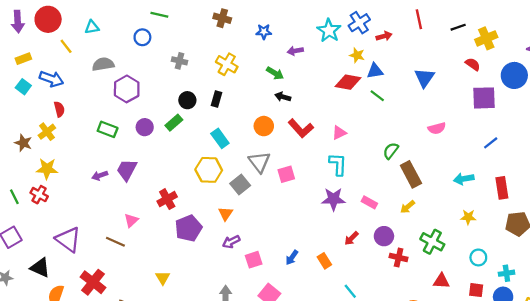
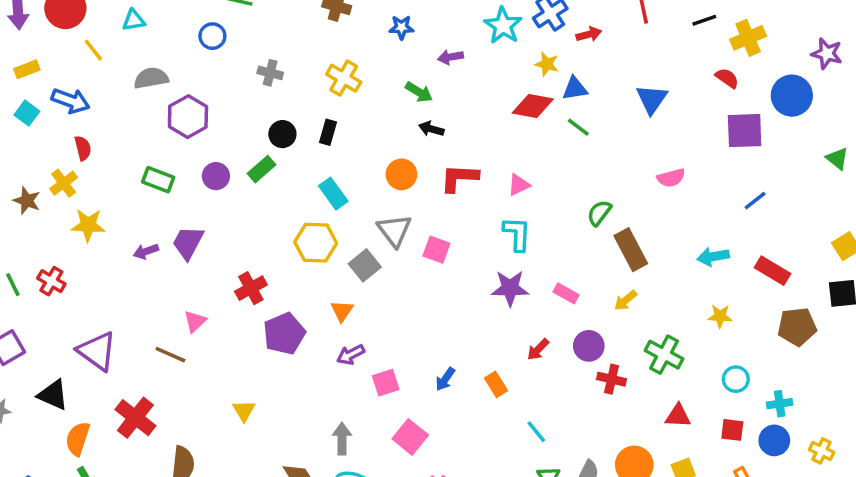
red L-shape: (301, 128) -> (459, 178), turned 135
yellow star: (47, 169) -> (88, 225), moved
pink square: (286, 174) -> (436, 250), turned 36
red rectangle: (502, 188) -> (773, 271), turned -50

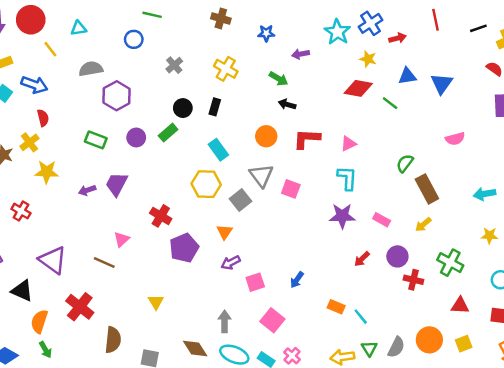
gray cross: (270, 73) -> (174, 65), turned 35
blue triangle: (575, 89) -> (407, 76), moved
red cross: (251, 288) -> (161, 216), turned -30
orange rectangle: (496, 384) -> (336, 307), moved, turned -35

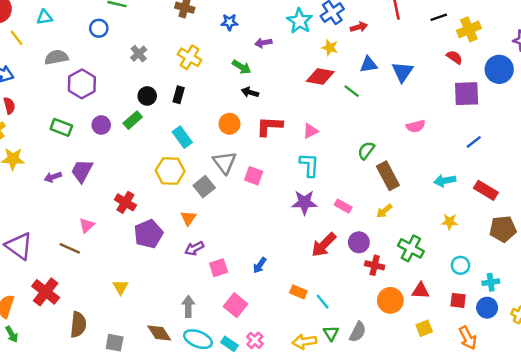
red arrow: (362, 259) -> (324, 245), size x1.6
orange circle: (429, 340) -> (390, 300), moved

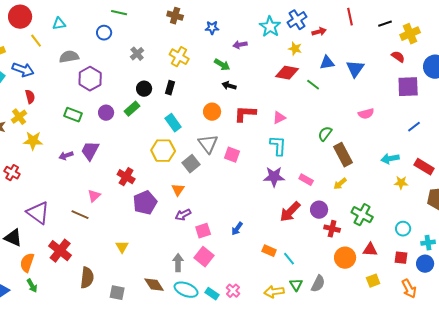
yellow star: (450, 222) -> (401, 183), moved
pink square: (235, 305) -> (204, 257), moved

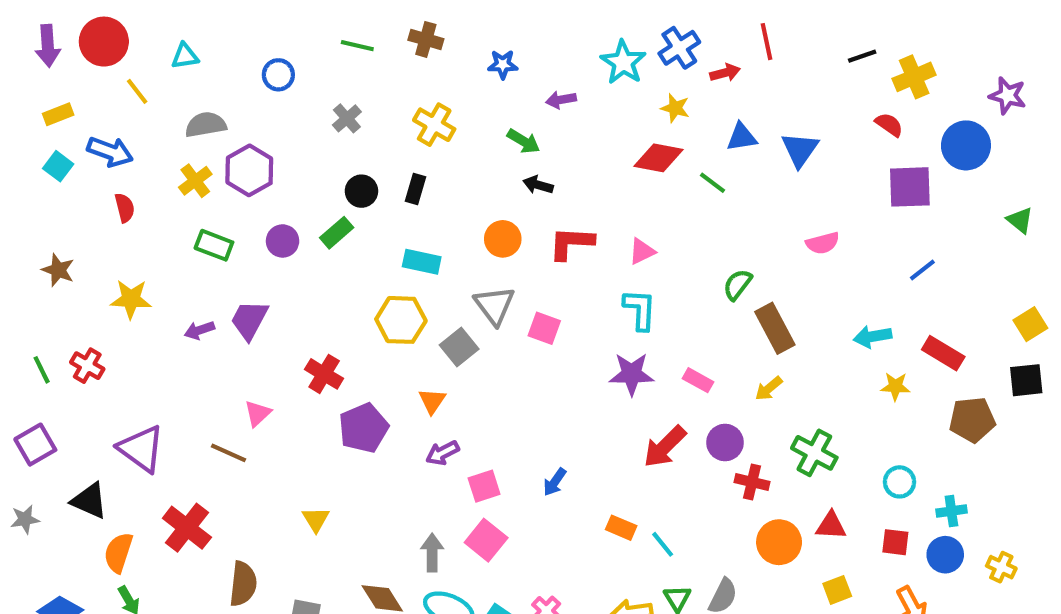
green line: (119, 13) -> (357, 46), moved
red line: (350, 17) -> (767, 42), moved
yellow cross: (19, 117) -> (195, 181), moved
cyan rectangle: (173, 123) -> (422, 262), turned -42

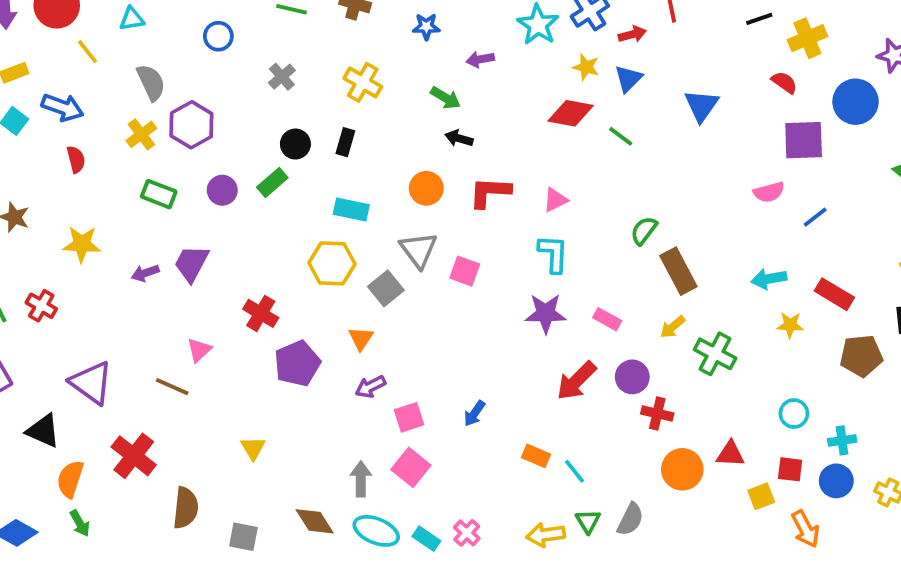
gray semicircle: (206, 125) -> (151, 82), turned 75
blue triangle: (742, 137) -> (628, 79), moved, turned -36
pink semicircle: (823, 243) -> (769, 192), moved
green cross: (814, 453) -> (715, 354), moved
yellow square: (837, 590) -> (761, 496), moved

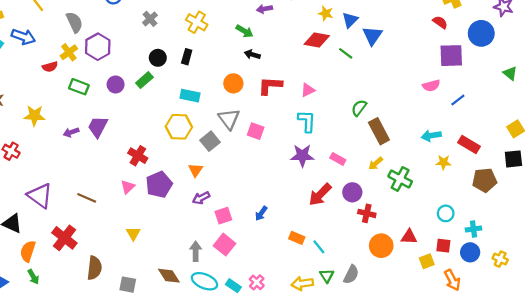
blue triangle: (702, 106) -> (372, 36), moved
red semicircle: (76, 159) -> (50, 67), moved, turned 88
pink triangle: (199, 350) -> (128, 187), moved

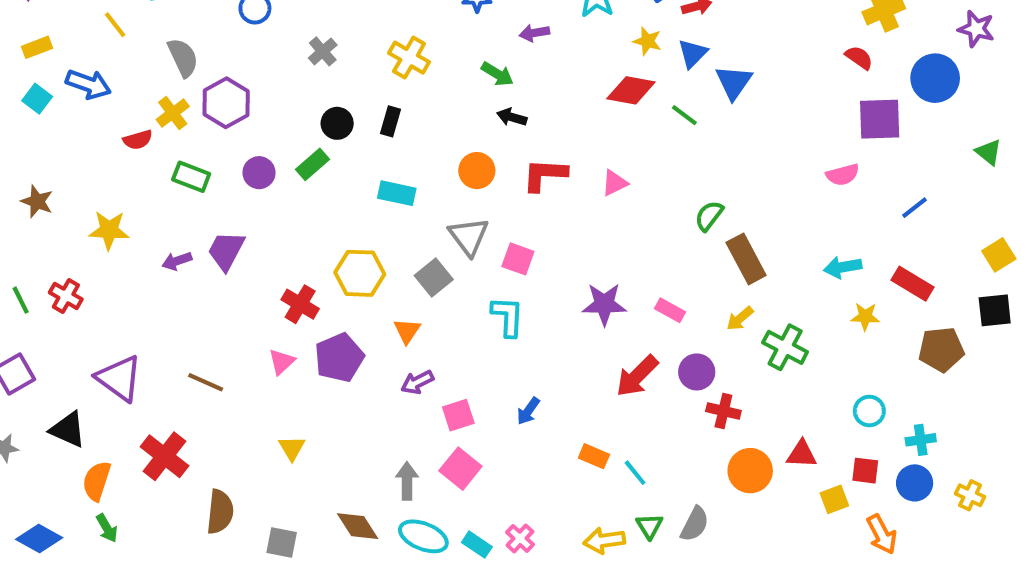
blue line: (458, 100) -> (915, 208), moved
cyan L-shape: (307, 121) -> (508, 316), moved
yellow hexagon: (179, 127) -> (360, 273), moved

